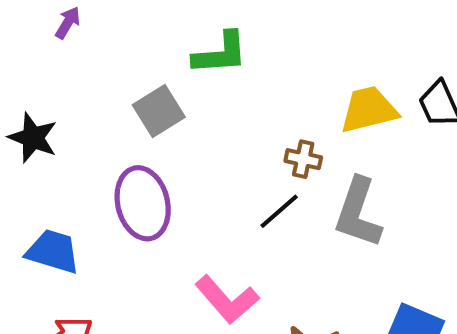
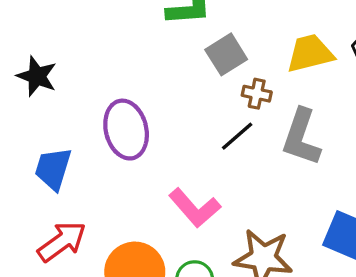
gray square: (159, 111) -> (226, 54), moved
blue trapezoid: (53, 251) -> (53, 169), turned -90

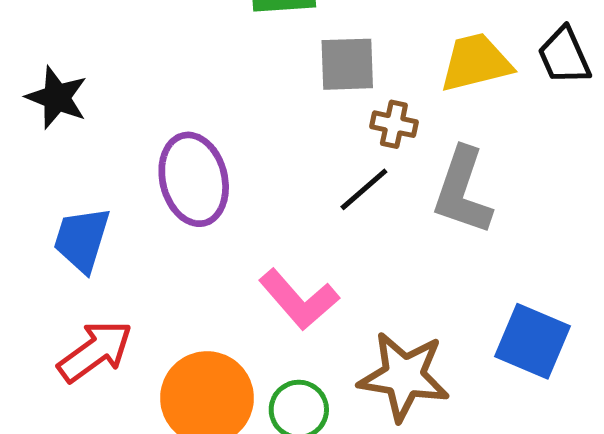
gray square: (226, 54) -> (347, 64), turned 30

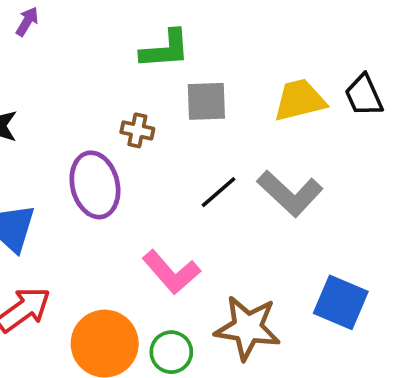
brown cross: (394, 124) -> (137, 130), moved
gray L-shape: (462, 191) -> (290, 193), turned -66

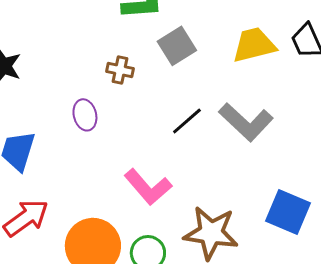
gray square: (206, 101) -> (177, 46), turned -30
purple ellipse: (95, 185) -> (85, 115), size x0.6

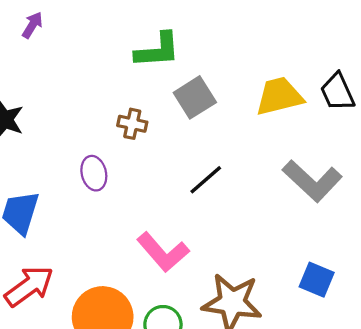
gray L-shape: (246, 122) -> (312, 181), moved
blue square: (288, 212) -> (317, 280), size x0.7

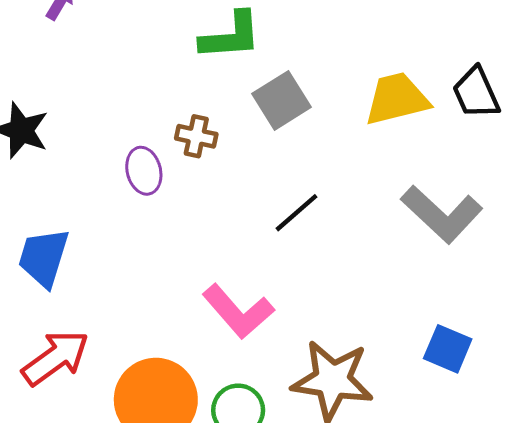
purple ellipse: (94, 173) -> (144, 171), moved

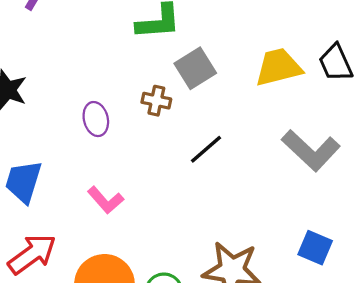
brown cross: (196, 136) -> (156, 101), moved
pink L-shape: (238, 311) -> (106, 200), moved, size x0.7

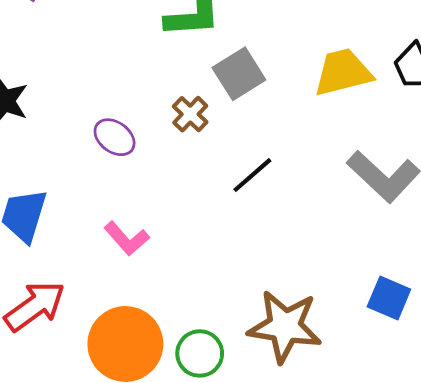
brown cross: (156, 101) -> (190, 114), turned 32
purple ellipse: (96, 119) -> (115, 137), turned -40

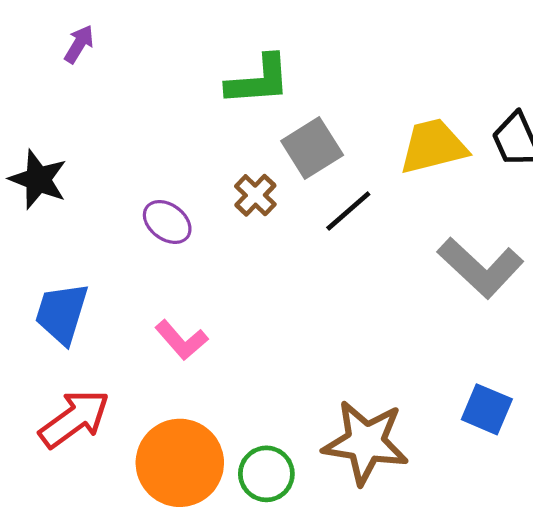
black line: (252, 175) -> (348, 211), moved

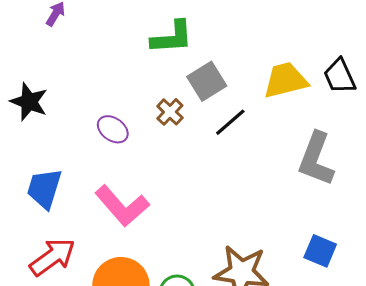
gray L-shape: (481, 268) -> (316, 159), turned 68
pink L-shape: (181, 340) -> (122, 206), size x1.6

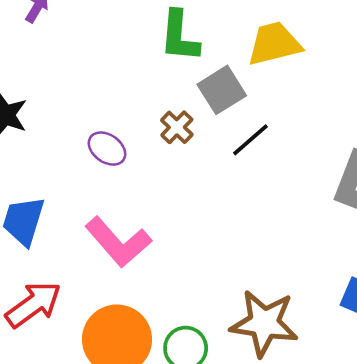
green L-shape: (172, 37) -> (179, 36), turned 99
yellow trapezoid: (285, 80) -> (274, 44), moved

